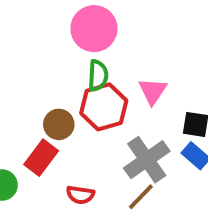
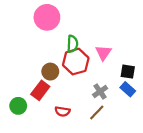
pink circle: (94, 29) -> (47, 17), moved
gray cross: (147, 160) -> (100, 91), size x0.6

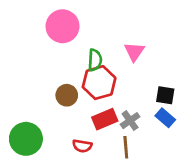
pink triangle: (103, 53) -> (134, 52), moved
red rectangle: (40, 90) -> (105, 119), moved, turned 30
green circle: (18, 106) -> (26, 139), size x1.5
brown line: (97, 112) -> (126, 147), turned -49

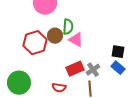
pink triangle: (134, 52) -> (76, 40), moved, turned -35
red hexagon: (99, 83) -> (35, 43), moved
brown circle: (67, 95) -> (55, 36), moved

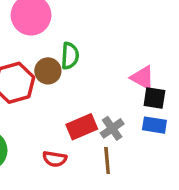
pink triangle: (76, 40) -> (143, 78), moved
blue rectangle: (118, 68) -> (154, 125), turned -32

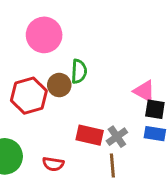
red rectangle: (82, 127) -> (90, 135), turned 36
red semicircle: (55, 159) -> (53, 164), moved

